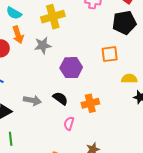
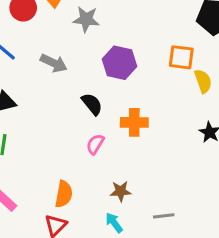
yellow semicircle: (129, 79) -> (203, 81), moved, turned 56
gray arrow: (32, 100) -> (54, 63), moved

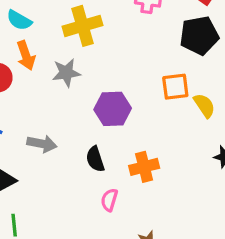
gray arrow: (54, 63) -> (42, 144), moved
black semicircle: (92, 104) -> (95, 159), turned -145

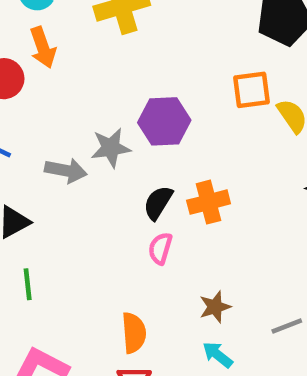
gray star: (66, 73) -> (111, 148), moved
black semicircle: (95, 159) -> (158, 203), moved, turned 50

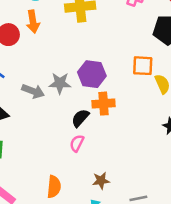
orange cross: (209, 202) -> (104, 104), moved

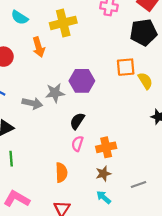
orange arrow: (33, 22) -> (39, 47), moved
orange cross: (104, 104) -> (106, 147), moved
orange semicircle: (54, 187) -> (61, 173), moved

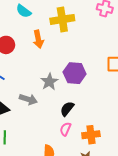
gray star: (55, 93) -> (49, 82), turned -30
gray arrow: (32, 103) -> (28, 99), moved

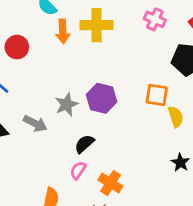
orange arrow: (38, 39) -> (63, 31), moved
orange cross: (91, 135) -> (110, 183), turned 30

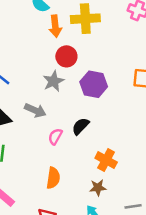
red circle: (17, 47) -> (66, 56), moved
gray star: (66, 104) -> (53, 81), moved
pink semicircle: (78, 170) -> (55, 136), moved

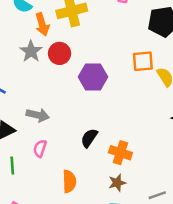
gray star: (53, 81) -> (31, 51), moved
black semicircle: (81, 126) -> (89, 138), moved
pink semicircle: (55, 136) -> (40, 148), moved

